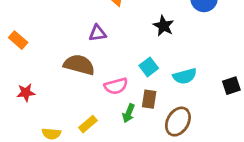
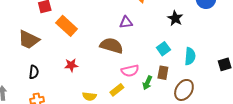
orange rectangle: (18, 40) -> (67, 26), size x1.5
cyan semicircle: (185, 76) -> (190, 56), turned -72
pink semicircle: (116, 86) -> (130, 71), moved

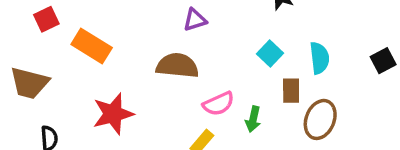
red star: (71, 65) -> (113, 114), size x1.6
brown rectangle: (163, 73) -> (291, 91), moved

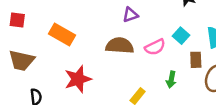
red square: (46, 19) -> (17, 20), moved, turned 35
pink semicircle: (219, 104) -> (155, 47), moved

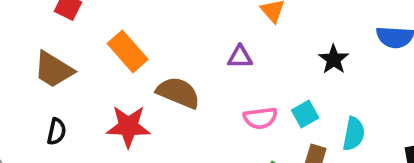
brown semicircle: (120, 46) -> (178, 93), moved

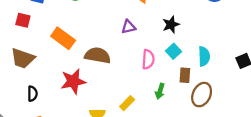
black star: (334, 59) -> (171, 25), moved, turned 30
pink semicircle: (260, 118) -> (148, 59), turned -66

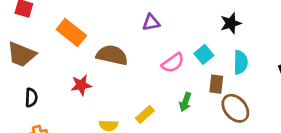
black star: (171, 25) -> (231, 23), moved
pink semicircle: (148, 59) -> (173, 63), turned 48
red star: (73, 81) -> (81, 85), size x0.7
brown ellipse: (202, 95) -> (235, 108), turned -70

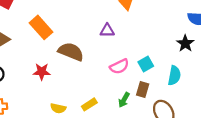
black star: (231, 23) -> (185, 43), moved, turned -30
brown rectangle: (216, 84) -> (143, 89), moved

